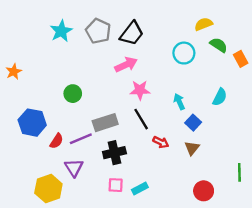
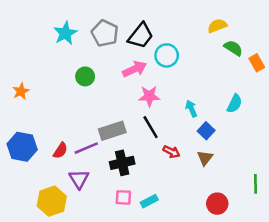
cyan circle: (184, 53) -> (167, 55), moved
orange star: (14, 72) -> (21, 91), moved
green circle: (73, 94) -> (85, 76), moved
blue hexagon: (32, 123) -> (22, 147), moved

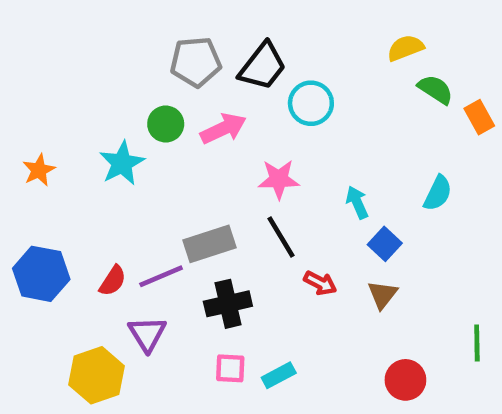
cyan star: (65, 33) -> (122, 163), moved
gray pentagon: (105, 33) -> (196, 62), turned -30
pink arrow: (134, 69) -> (223, 129), moved
green circle: (85, 76) -> (166, 124), moved

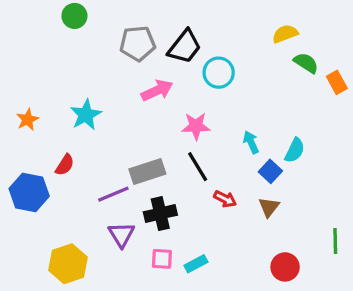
green circle: (166, 124) -> (74, 16), moved
cyan semicircle: (438, 193) -> (295, 150), moved
red semicircle: (113, 281) -> (65, 165), moved
purple triangle: (147, 334) -> (121, 235), moved

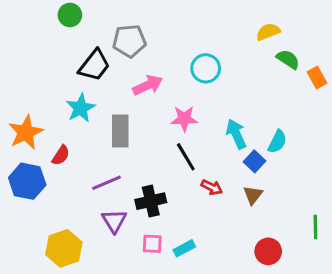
black trapezoid: (185, 47) -> (94, 65), moved
orange star: (27, 120) -> (26, 132), moved, size x1.6
cyan arrow: (251, 142) -> (236, 134), size x1.4
gray rectangle: (147, 171) -> (120, 131), moved, turned -72

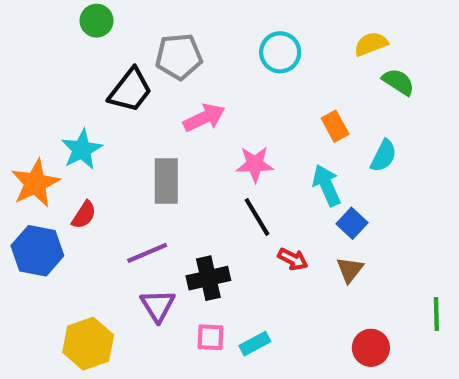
cyan circle: (206, 68) -> (280, 52), moved
orange rectangle: (317, 78) -> (335, 126), moved
cyan star: (81, 108) -> (82, 149), moved
cyan semicircle: (277, 142) -> (384, 156), moved

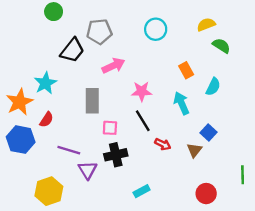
blue square: (352, 223) -> (208, 132), moved
purple line: (147, 253) -> (69, 150), moved, turned 40
pink square: (211, 337) -> (110, 128), moved

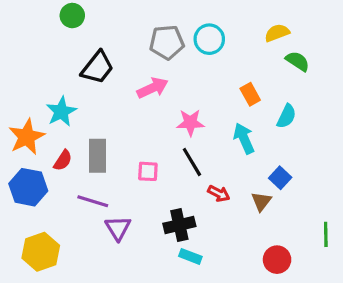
gray pentagon: (99, 32) -> (167, 42), moved
gray rectangle: (92, 101) -> (97, 156), moved
black cross: (116, 155) -> (179, 225), moved
yellow hexagon: (49, 191) -> (41, 252), moved
cyan rectangle: (142, 191) -> (190, 256), turned 49

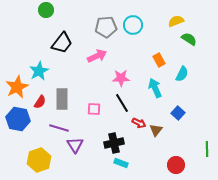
brown triangle: (261, 201) -> (156, 130), moved
yellow hexagon: (41, 252) -> (39, 160), moved

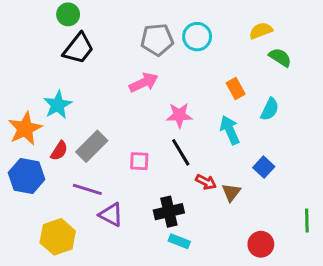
black trapezoid: (62, 43) -> (78, 48), moved
gray rectangle: (62, 99) -> (92, 146), turned 45
purple triangle: (75, 145) -> (111, 215), turned -30

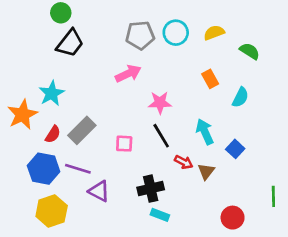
yellow semicircle: (261, 31) -> (214, 33), moved
cyan arrow: (230, 130) -> (205, 132), moved
blue hexagon: (27, 176) -> (44, 169), moved

